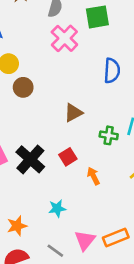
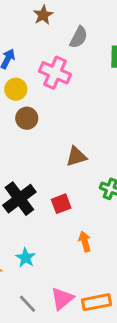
pink cross: (64, 38) -> (55, 73), moved, turned -32
orange arrow: (93, 176) -> (85, 242), moved
cyan star: (57, 208) -> (26, 258), moved, turned 30

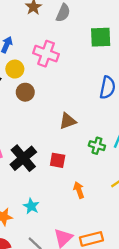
gray semicircle: (79, 37) -> (63, 13), moved
red square: (61, 204) -> (58, 160), turned 35

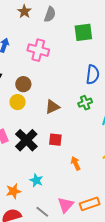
yellow circle: (15, 69) -> (18, 102), moved
brown triangle: (68, 121) -> (52, 107), moved
green cross: (97, 146) -> (85, 103), moved, turned -32

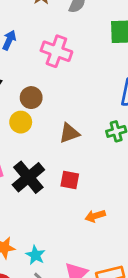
orange arrow: (76, 163) -> (95, 216), turned -88
cyan star: (36, 180) -> (36, 255), moved

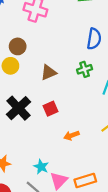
red square: (70, 180) -> (50, 109), turned -32
cyan star: (36, 255) -> (41, 167), moved

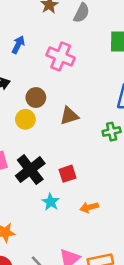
brown triangle: (48, 72) -> (69, 116), moved
cyan star: (41, 167) -> (51, 202), moved

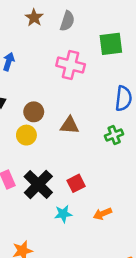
pink cross: (61, 56) -> (71, 65), moved
brown triangle: (69, 116) -> (70, 125), turned 30
cyan star: (51, 202) -> (63, 214), turned -30

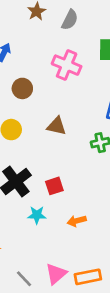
brown circle: (34, 112) -> (22, 88), moved

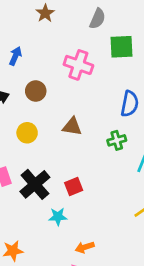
gray semicircle: (70, 20) -> (97, 19), moved
orange arrow: (77, 221) -> (85, 247), moved

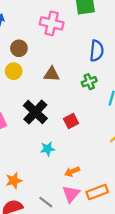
yellow circle: (27, 133) -> (14, 71), moved
black cross: (35, 184) -> (35, 112), moved
red square: (74, 186) -> (71, 121), moved

